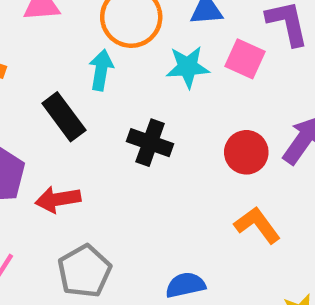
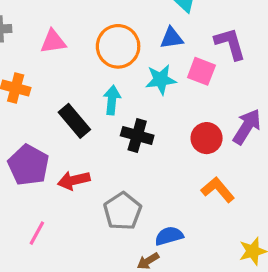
cyan arrow: (101, 70) -> (112, 100), moved
gray pentagon: (84, 271) -> (123, 211), moved

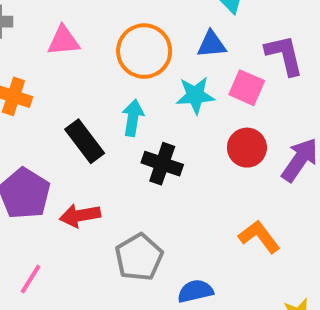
red circle: (207, 138) -> (247, 148), moved

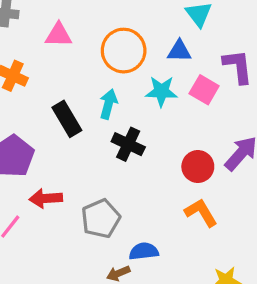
red circle: (247, 148) -> (198, 167), moved
red arrow: (80, 216) -> (46, 198), moved

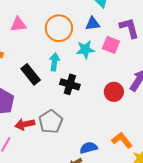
orange L-shape: (201, 213) -> (122, 140), moved
gray pentagon: (101, 219) -> (51, 122), moved

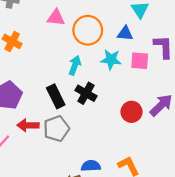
pink triangle: (18, 24) -> (56, 18), moved
pink square: (111, 45) -> (140, 61), turned -30
black rectangle: (31, 74) -> (56, 96), moved

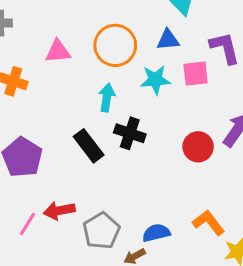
pink triangle: (56, 18) -> (58, 51), moved
red arrow: (28, 125) -> (59, 211), moved
gray pentagon: (56, 129) -> (101, 231), moved

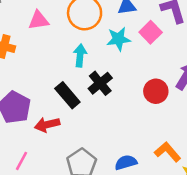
pink square: (196, 74) -> (151, 32), turned -35
black cross: (130, 133) -> (100, 83), turned 35
red arrow: (59, 211) -> (47, 125), moved

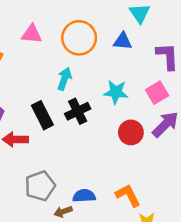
pink square: (151, 32) -> (157, 93), moved
cyan star: (118, 39) -> (116, 92), moved

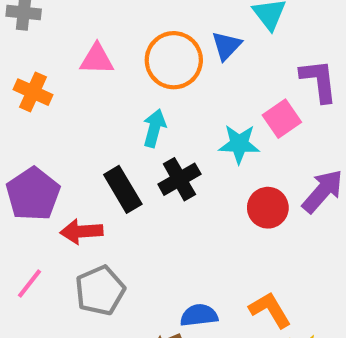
blue triangle: (123, 41) -> (226, 46), moved, turned -48
pink square: (157, 93) -> (282, 119), moved
gray pentagon: (40, 186) -> (100, 291), moved

